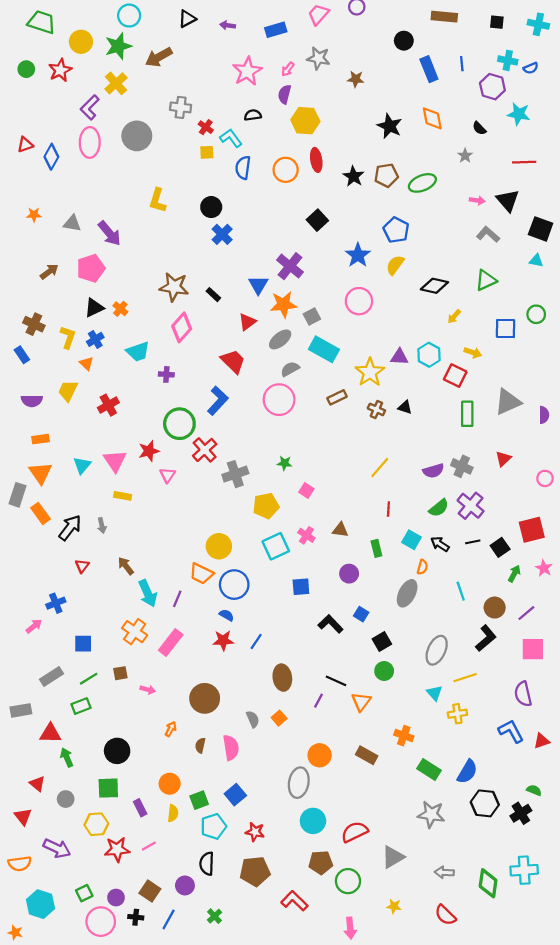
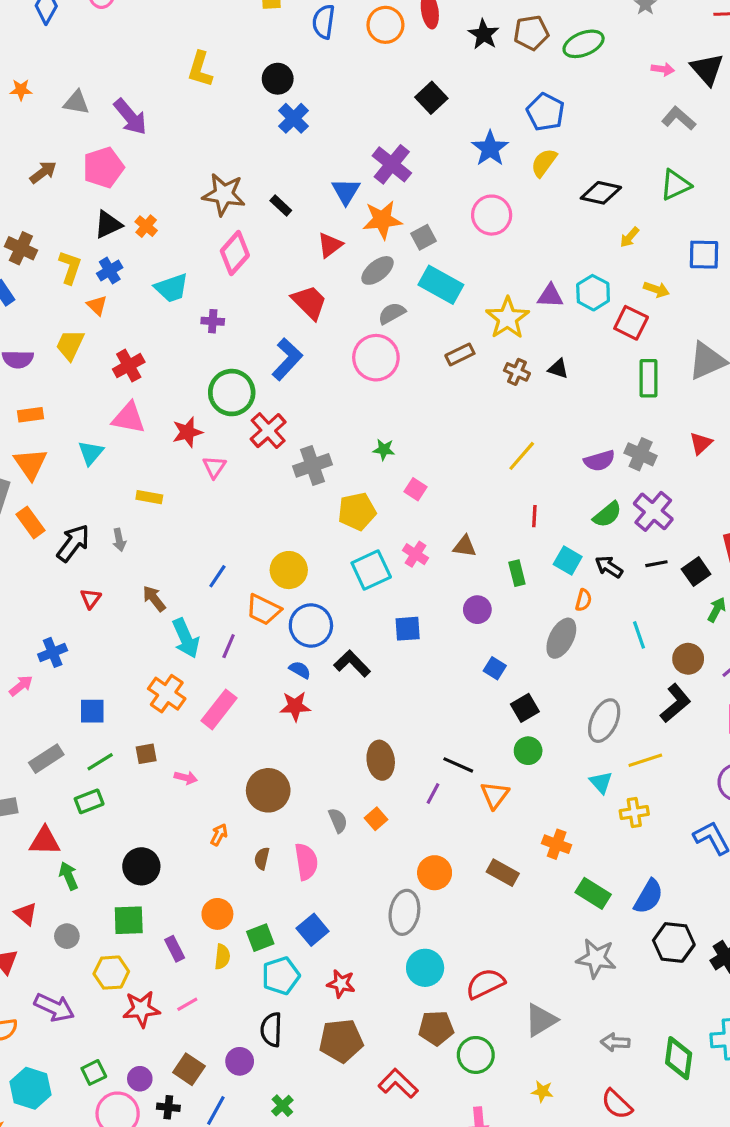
pink triangle: (115, 461) -> (129, 418), moved, turned -45
black L-shape: (330, 624) -> (352, 664), moved
blue line: (256, 641) -> (217, 576), moved

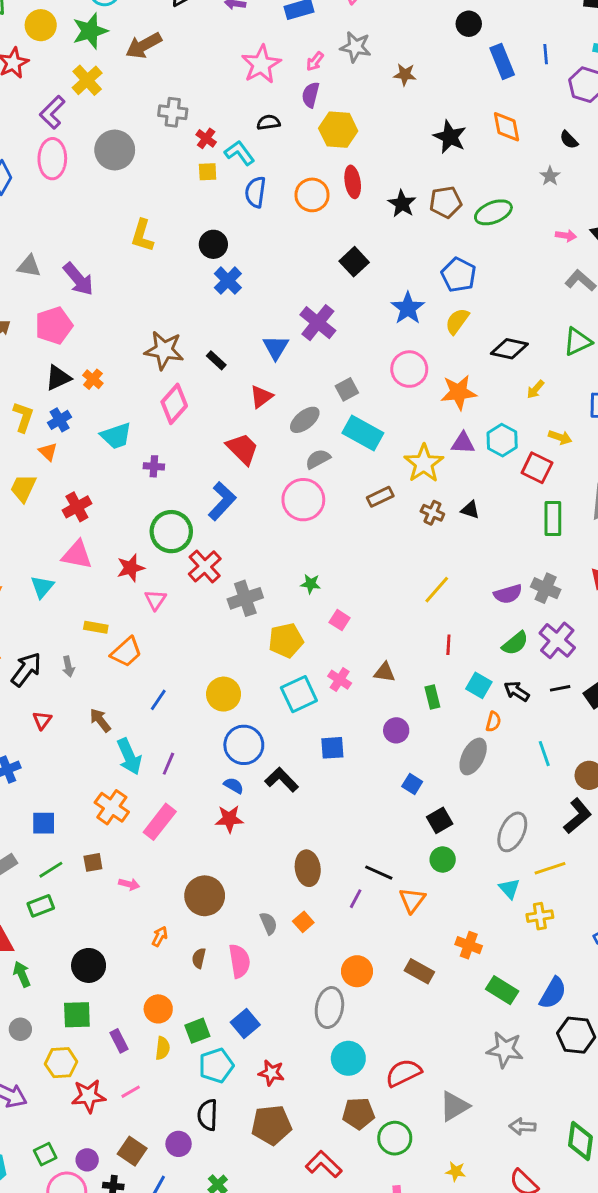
orange star: (382, 220) -> (459, 392), moved
orange trapezoid: (263, 610) -> (126, 652), moved, turned -68

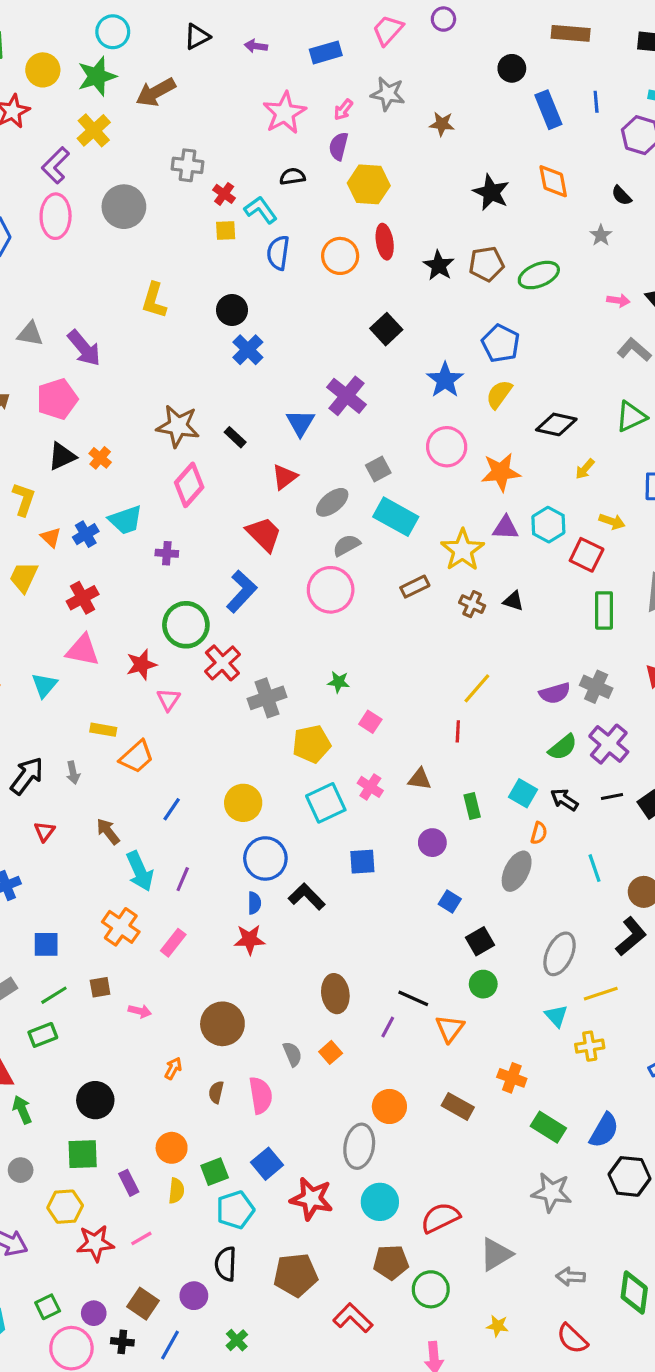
blue cross: (60, 420) -> (86, 534), moved
red line: (448, 645) -> (458, 731), moved
blue semicircle: (234, 786) -> (254, 903), turned 60
pink rectangle: (160, 822) -> (173, 943), size x0.7
red star: (271, 1073) -> (312, 1199), moved, size x1.5

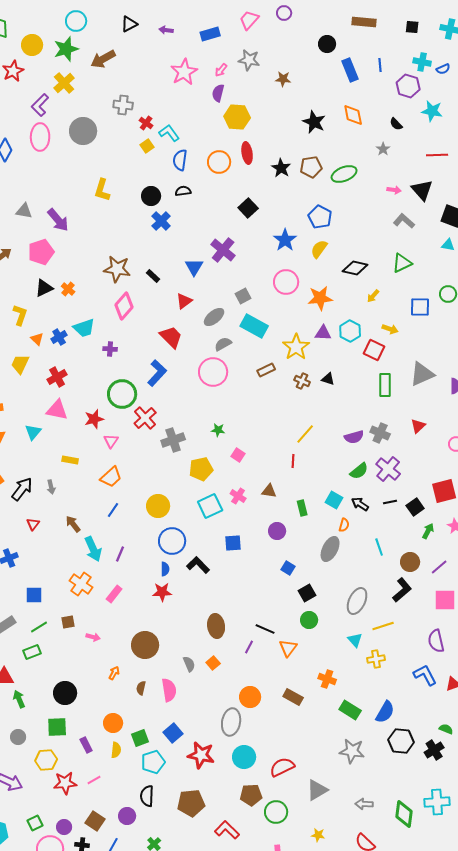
black semicircle: (292, 176) -> (183, 191), moved
yellow square: (226, 231) -> (147, 146), turned -32
orange trapezoid: (137, 757) -> (111, 477), moved

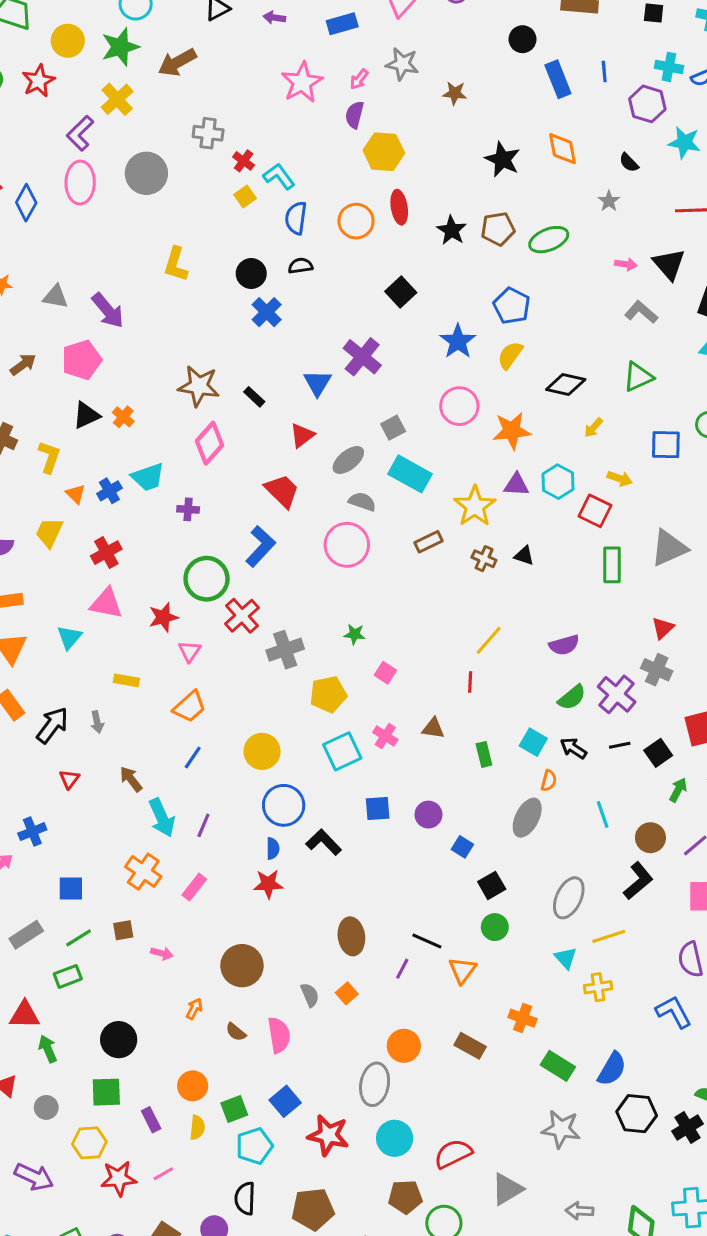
gray semicircle: (223, 344) -> (362, 502), turned 48
gray cross: (380, 433) -> (657, 670), moved
purple circle: (277, 531) -> (428, 815), moved
brown semicircle: (141, 688) -> (236, 1032), turned -64

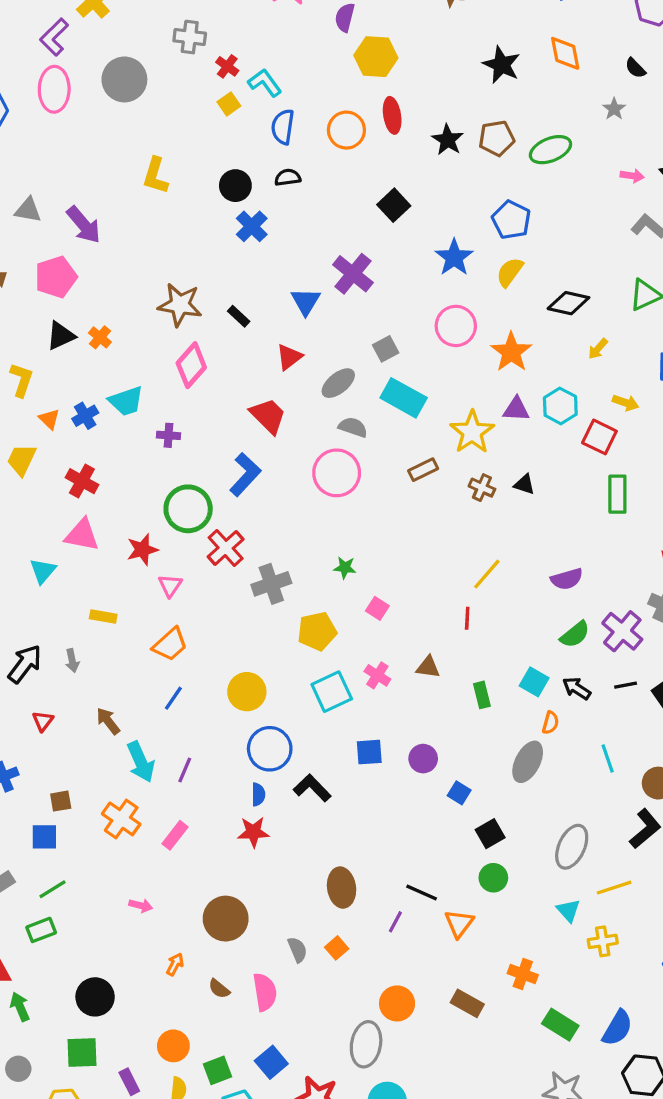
orange star: (512, 431) -> (511, 352), turned -30
red cross: (106, 553) -> (82, 481), turned -32
brown square: (123, 930) -> (61, 801), moved

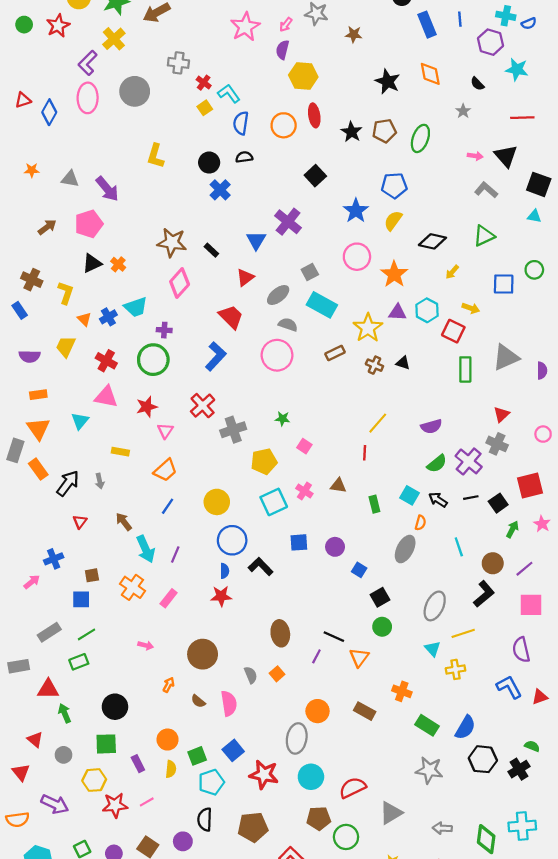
green ellipse: (550, 150) -> (420, 138), turned -48
blue pentagon: (511, 220) -> (394, 186), turned -30
green circle: (188, 509) -> (153, 360), moved

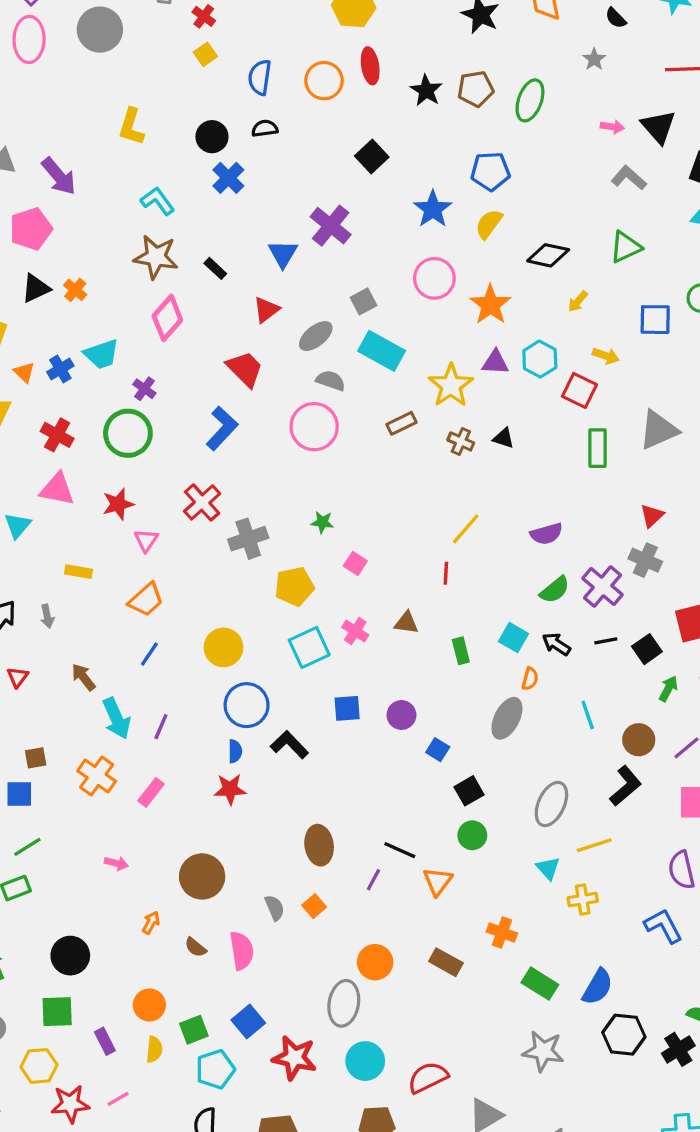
cyan L-shape: (229, 94) -> (158, 201), moved
purple cross: (164, 330) -> (144, 389), turned 32

